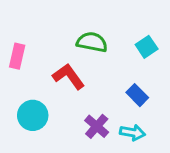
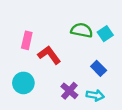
green semicircle: (92, 42) -> (82, 30), moved
pink rectangle: (17, 56) -> (27, 40), moved

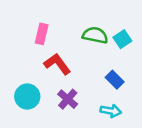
pink rectangle: (27, 40) -> (42, 34), moved
purple cross: (69, 91) -> (68, 99), moved

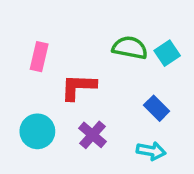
pink rectangle: (42, 34) -> (39, 57), moved
red L-shape: (57, 64) -> (78, 87), turned -52

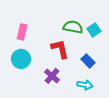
red L-shape: (78, 87) -> (60, 49), moved, turned 75
cyan circle: (37, 131) -> (21, 59), moved

